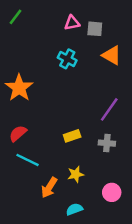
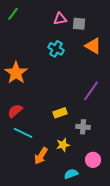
gray cross: (107, 143) -> (83, 127), moved
cyan semicircle: (74, 209) -> (71, 174), moved

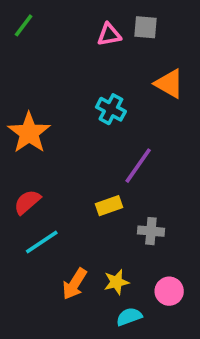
gray square: (79, 24) -> (145, 27), moved
cyan cross: (56, 49) -> (111, 109), moved
purple line: (91, 91) -> (138, 166), moved
cyan line: (23, 133) -> (42, 242), turned -60
yellow star: (63, 145) -> (116, 282), moved

